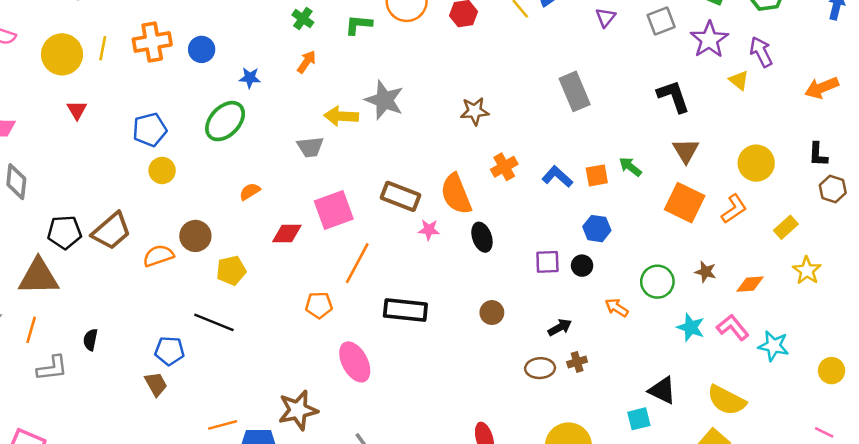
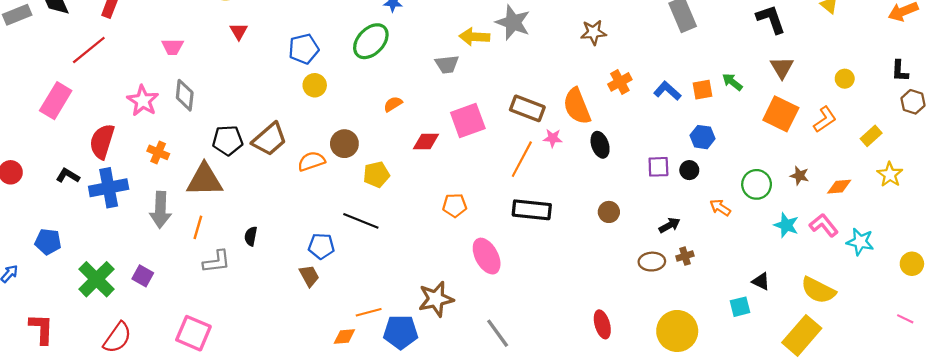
yellow circle: (756, 163) -> (845, 79), size x0.6
orange line: (357, 263) -> (522, 159), moved
black triangle: (662, 390) -> (761, 281), size x0.7

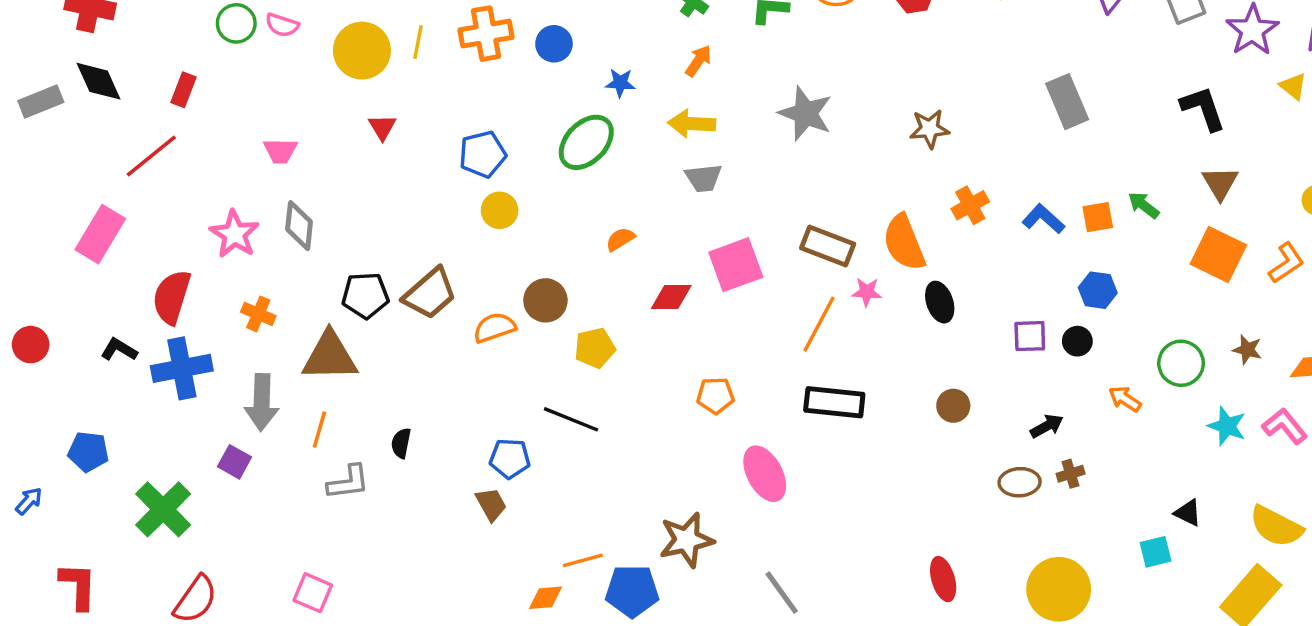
yellow arrow: (474, 37) -> (692, 124), moved
purple square: (143, 276) -> (235, 462), moved
pink square: (193, 333) -> (313, 593), size x0.7

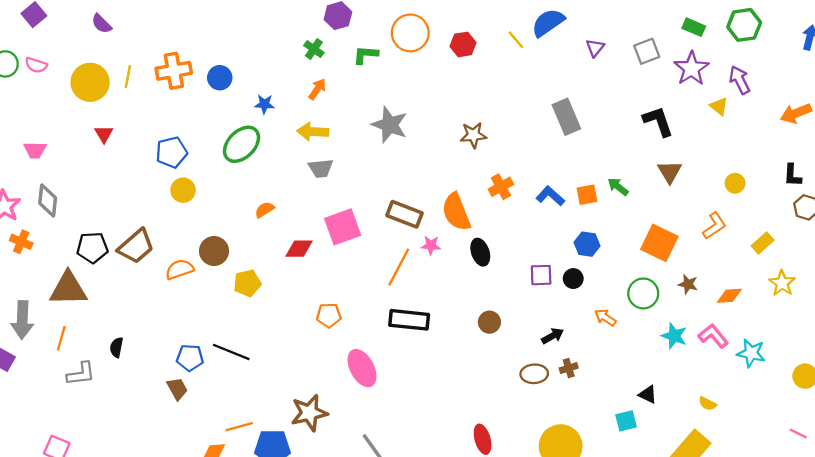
orange square: (1218, 254) -> (659, 243), moved
orange cross: (258, 314) -> (21, 242), moved
black line: (571, 419) -> (231, 352), moved
yellow semicircle: (1276, 526) -> (708, 404), size x0.5

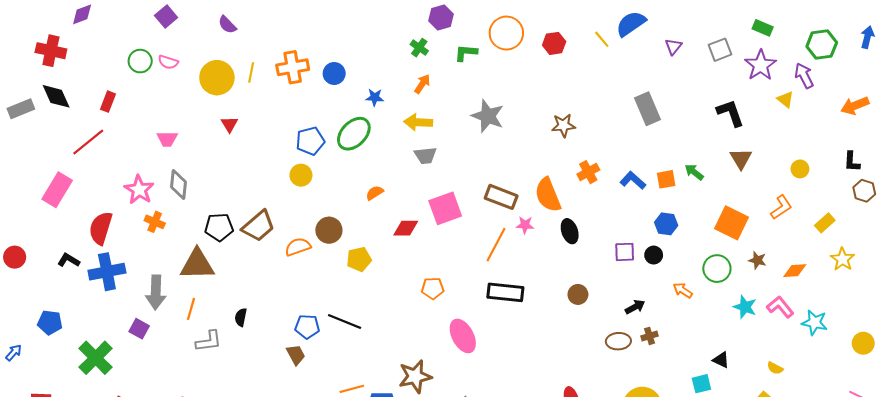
green hexagon: (744, 25) -> (822, 44), moved
blue pentagon: (172, 152) -> (310, 141), moved

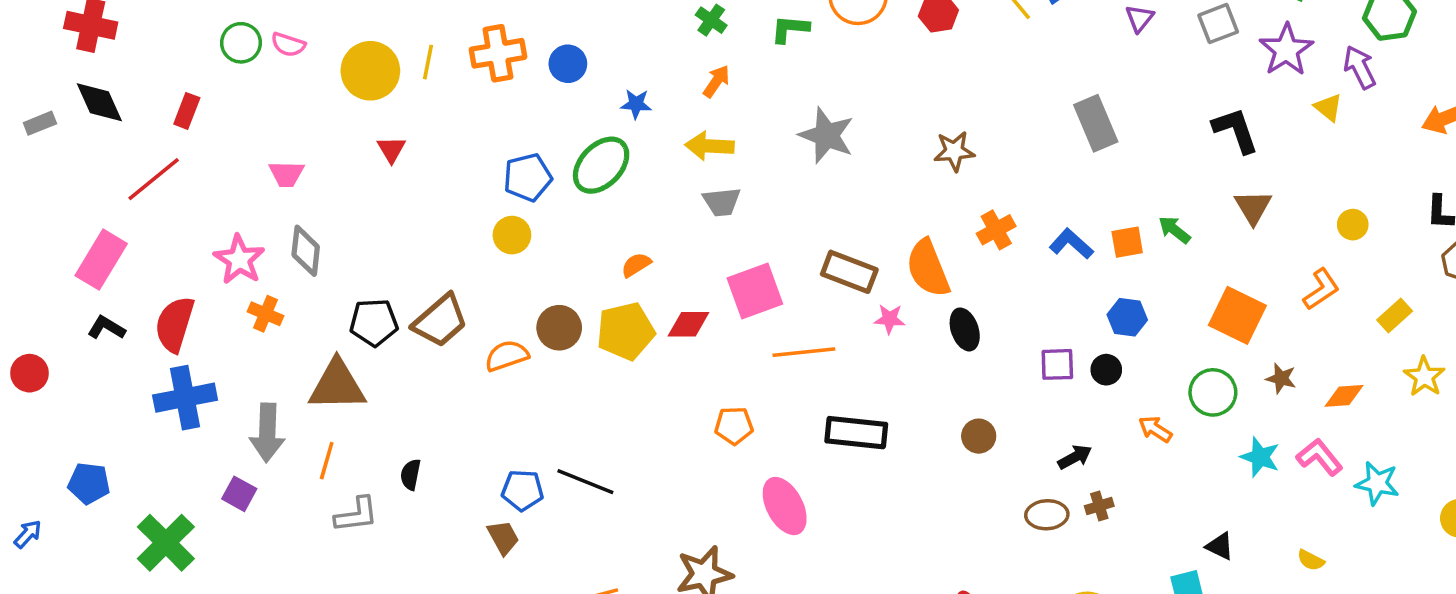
gray rectangle: (21, 109) -> (40, 123), size x0.7
orange line: (496, 245) -> (804, 352), moved, turned 56
yellow pentagon: (359, 259) -> (626, 331), moved, size x1.4
black L-shape: (69, 260) -> (106, 328), moved

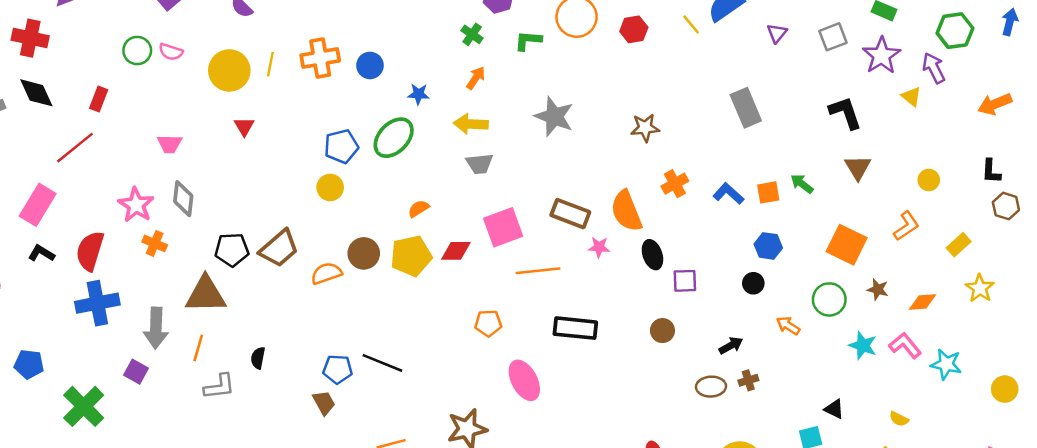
purple square: (1057, 364) -> (685, 281), moved

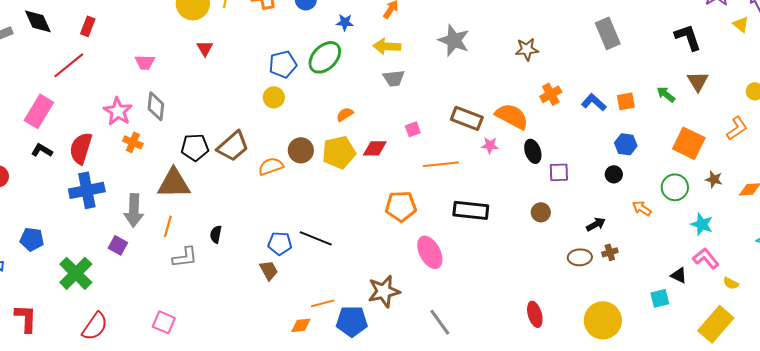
green arrow: (802, 184) -> (666, 94), moved
orange semicircle: (626, 211) -> (512, 116), turned 140
pink square: (503, 227) -> (413, 129), size x0.5
orange pentagon: (488, 323) -> (401, 206), size x1.4
pink L-shape: (905, 345) -> (706, 258), moved

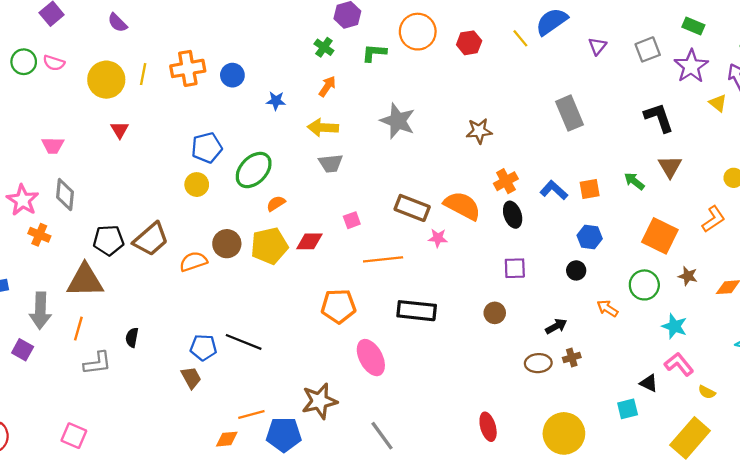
green ellipse: (325, 57) -> (254, 170), moved
black ellipse: (533, 151) -> (513, 215), moved

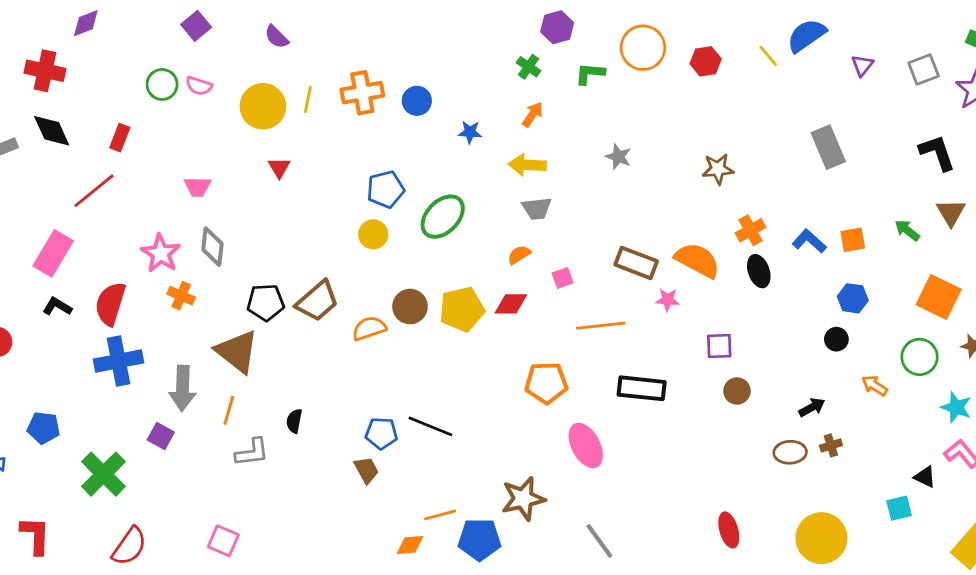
gray star: (398, 121) -> (618, 157), size x0.6
orange semicircle: (276, 203) -> (519, 255), moved
purple square: (515, 268) -> (719, 346), moved
brown triangle: (85, 281) -> (237, 351), turned 39

